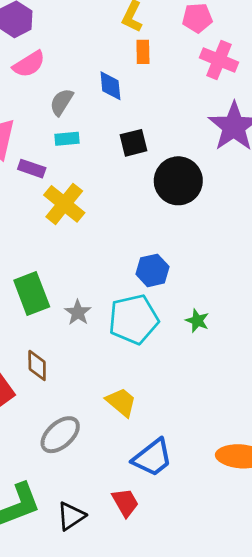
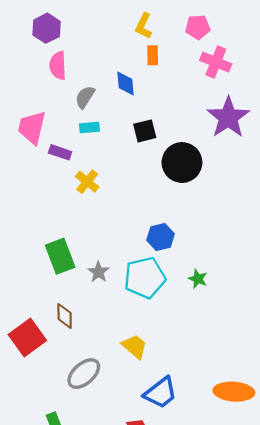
pink semicircle: (29, 64) -> (58, 65), turned 120
yellow cross: (64, 204) -> (87, 182), size x0.7

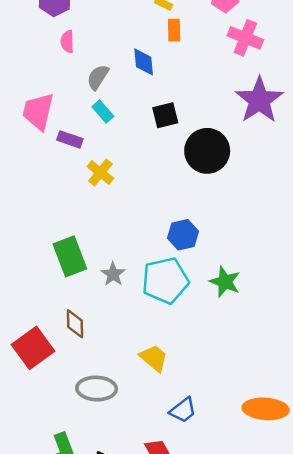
pink semicircle: (58, 65) -> (67, 42), size x0.7
cyan rectangle: (89, 128) -> (103, 111), turned 54
green star: (198, 279) -> (225, 282), size x1.4
gray ellipse: (84, 374) -> (97, 389), turned 44
blue trapezoid: (161, 393) -> (183, 410), size x0.7

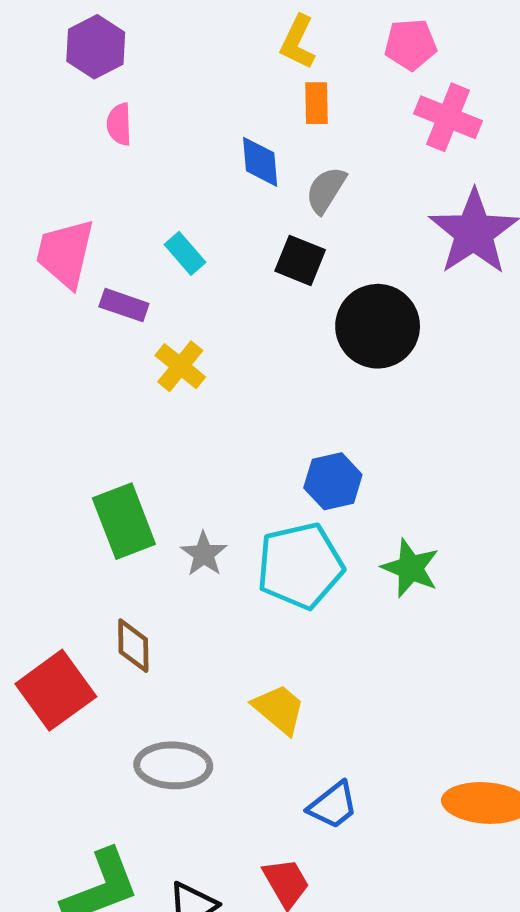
gray semicircle: (98, 77) -> (326, 190), moved
black square: (165, 115) -> (300, 260), turned 36

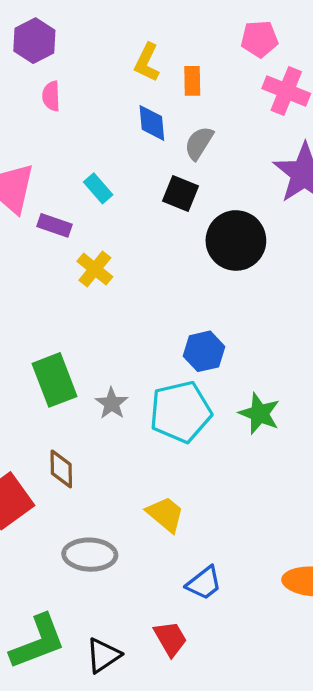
yellow L-shape: (298, 42) -> (147, 62), moved

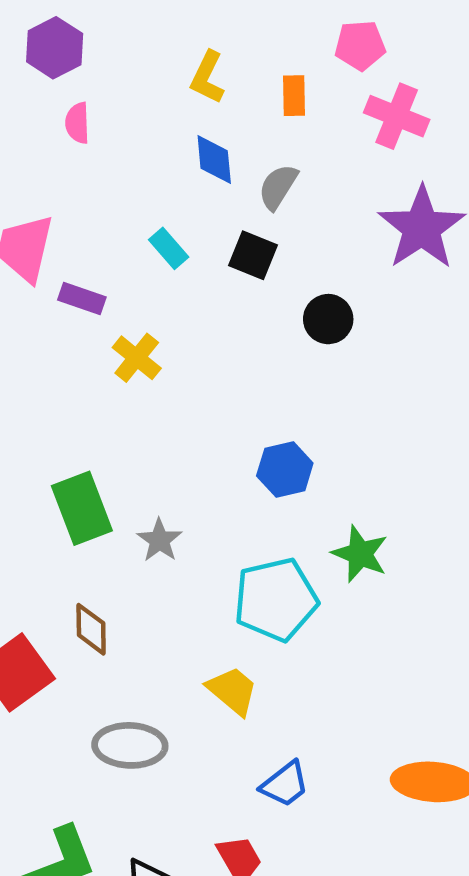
orange rectangle: (192, 81) -> (294, 96), moved
cyan rectangle: (98, 188) -> (169, 248), moved
black circle: (236, 240) -> (328, 319), size x0.6
cyan pentagon: (181, 412) -> (276, 599), moved

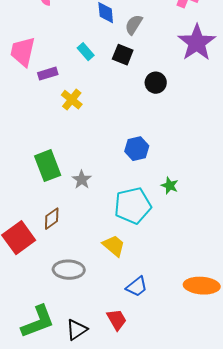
purple rectangle: (82, 299) -> (48, 74), turned -36
green star: (360, 554) -> (170, 186), size x0.7
brown diamond: (91, 629) -> (52, 219), turned 55

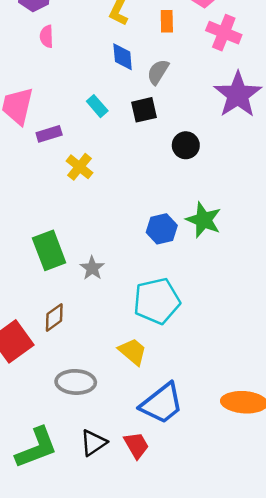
black square: (123, 55) -> (144, 110), turned -35
green star: (170, 186) -> (204, 220), moved, size x1.6
blue trapezoid: (137, 287) -> (162, 403), size x1.6
black triangle: (77, 330) -> (93, 443), moved

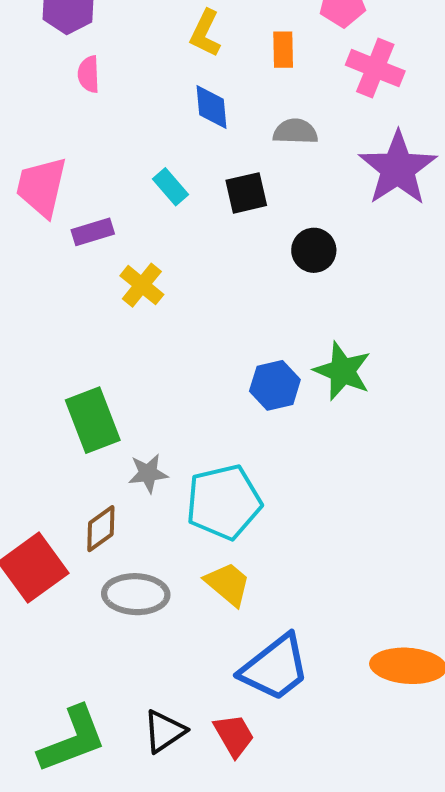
gray semicircle: (158, 72) -> (295, 132), moved, turned 60
gray star: (92, 268) -> (148, 473), moved, turned 30
cyan pentagon: (157, 301) -> (224, 502), moved
gray ellipse: (76, 382) -> (136, 594), moved

